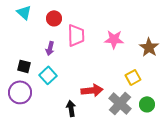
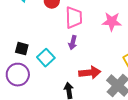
purple arrow: (50, 48) -> (73, 43), moved

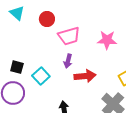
pink trapezoid: (74, 18) -> (69, 36), turned 75
red arrow: (90, 73) -> (85, 76), moved

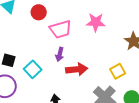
pink star: (107, 40) -> (96, 22), moved

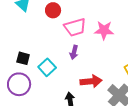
pink star: (96, 22) -> (104, 30), moved
red arrow: (77, 69) -> (91, 81), moved

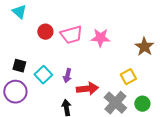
red circle: (53, 10) -> (45, 32), moved
purple arrow: (74, 52) -> (67, 76), moved

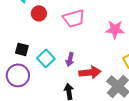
red circle: (45, 32) -> (39, 13), moved
pink star: (100, 38) -> (115, 29), moved

